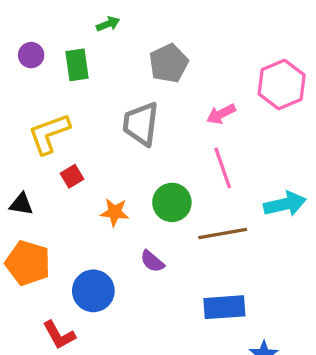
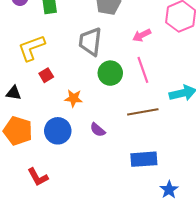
green circle: (172, 202) -> (110, 73), moved
blue circle: (93, 291) -> (58, 131), moved

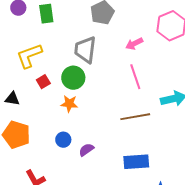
green circle: (110, 73) -> (73, 78), moved
purple semicircle: (98, 130) -> (86, 150), moved, turned 105
blue circle: (58, 131) -> (63, 140), moved, size x0.6

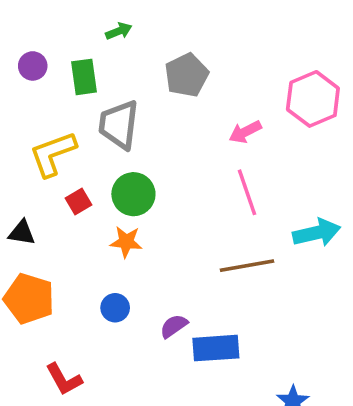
gray trapezoid: (85, 50) -> (119, 125), moved
purple semicircle: (86, 150) -> (174, 326), moved
blue rectangle: (136, 162) -> (216, 348), moved

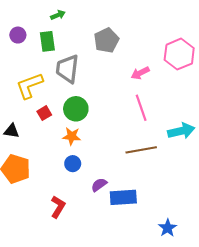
green arrow: (119, 31) -> (58, 15), moved
blue circle: (115, 308) -> (73, 164), moved
red L-shape: (64, 379) -> (58, 207), moved, turned -120

